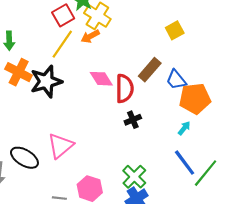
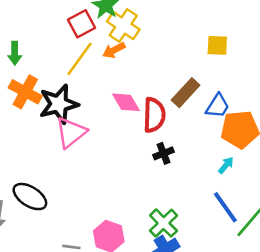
yellow square: (175, 30) -> (217, 45), turned 30
blue trapezoid: (176, 80) -> (218, 106), turned -110
pink triangle: (61, 146) -> (71, 132), moved

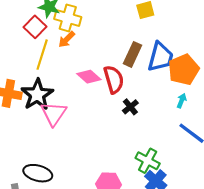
blue trapezoid: (218, 106) -> (160, 57), size x1.4

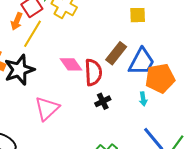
orange arrow: (67, 39) -> (17, 21), moved, turned -36
cyan arrow: (182, 101) -> (143, 99), moved, turned 136
pink triangle: (54, 113) -> (47, 108), moved

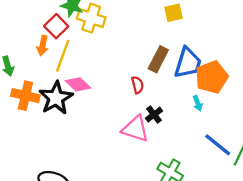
pink diamond: (71, 64) -> (78, 84), moved
red semicircle: (93, 72) -> (137, 85), size x0.6
pink triangle: (47, 108) -> (135, 129), moved, turned -48

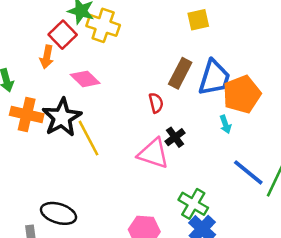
yellow line: (63, 56) -> (88, 138), moved, turned -48
pink diamond: (78, 84) -> (85, 79), moved

